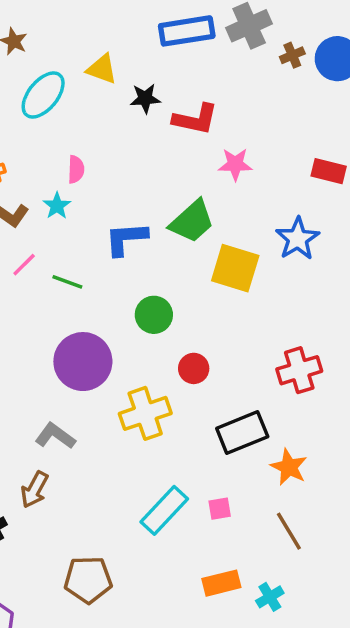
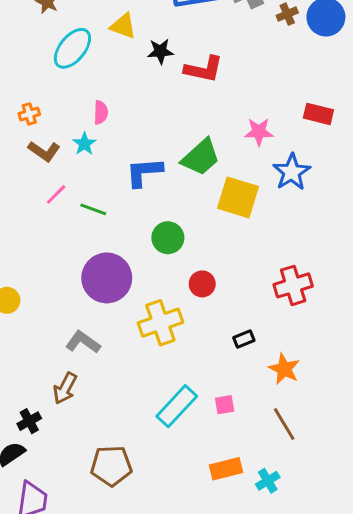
pink star: (235, 164) -> (259, 132), moved
black rectangle: (242, 432) -> (244, 339), size x0.5

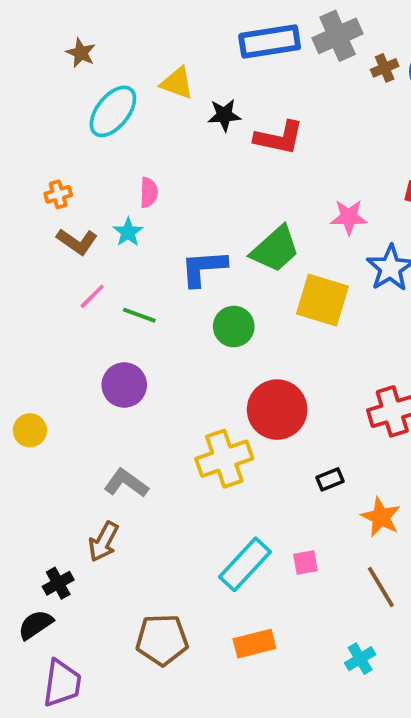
green circle: (168, 238) -> (234, 327), moved
purple circle: (107, 278) -> (124, 385), moved, size x0.7
red circle: (202, 284) -> (277, 410), size x1.8
orange rectangle: (226, 469) -> (254, 644), moved

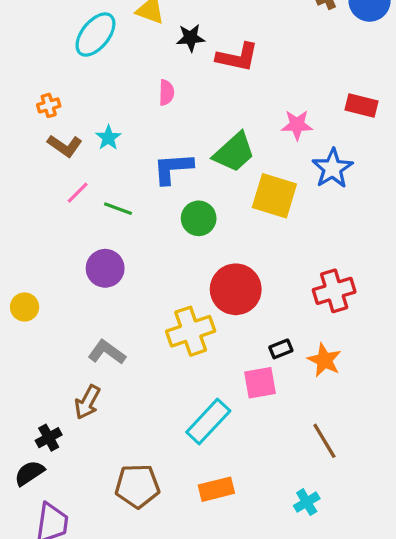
pink semicircle: (149, 193) -> (166, 93), moved
orange star: (381, 517) -> (324, 360), moved
pink square: (305, 562) -> (260, 383), moved, size x1.5

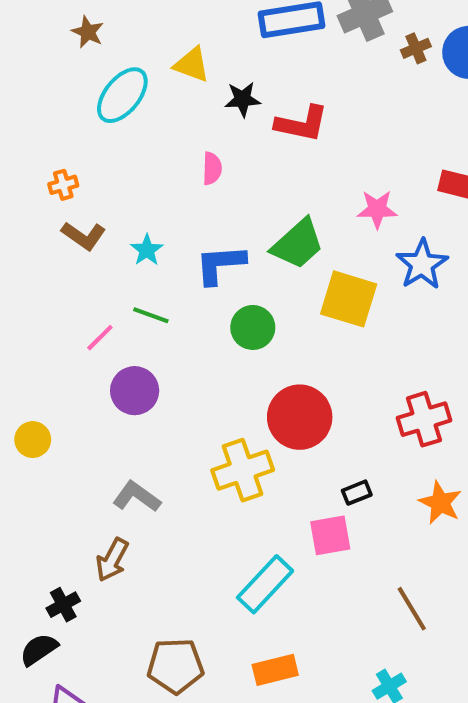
cyan star: (108, 138) -> (147, 250), moved
pink line: (78, 193) -> (100, 338), moved
orange star: (324, 360) -> (440, 503), moved

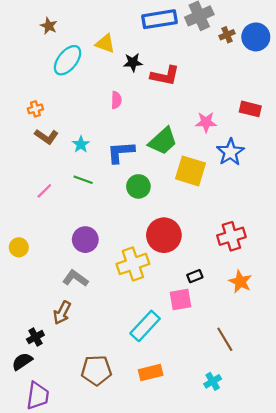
pink line: (100, 338) -> (44, 191), moved
purple circle: (135, 391) -> (85, 240), moved

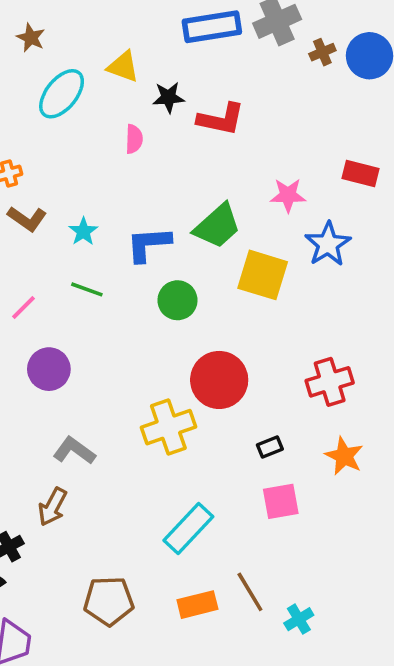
pink semicircle: (116, 100) -> (134, 139), moved
purple circle: (85, 240) -> (49, 369), moved
pink square: (181, 299) -> (281, 501), moved
brown line: (225, 339) -> (250, 592), moved

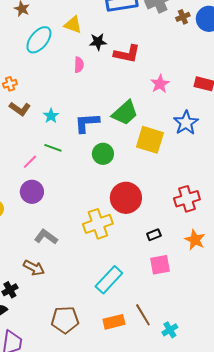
pink star: (288, 195) -> (160, 84), moved, turned -30
pink line: (24, 308) -> (30, 162), moved
brown arrow: (53, 507) -> (34, 268), turned -90

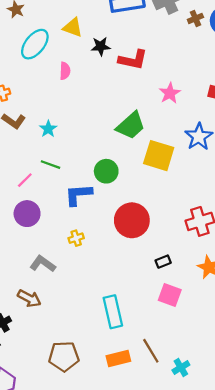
pink semicircle: (79, 65) -> (65, 71), moved
blue L-shape: (87, 123) -> (78, 195), moved
yellow cross: (98, 224) -> (76, 238), moved, size x0.5
pink square: (160, 265) -> (170, 295), turned 30
cyan rectangle: (109, 280) -> (113, 312), turned -56

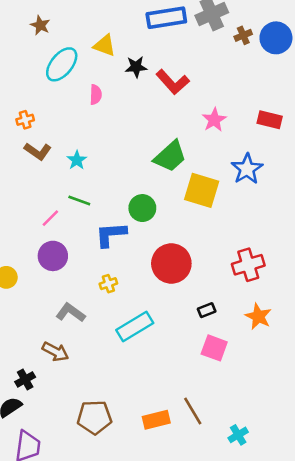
red L-shape: (133, 60) -> (173, 82), turned 36
cyan rectangle: (113, 312) -> (135, 327), moved, turned 72
cyan cross: (181, 367) -> (238, 435), moved

